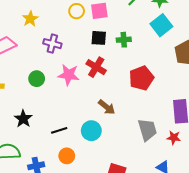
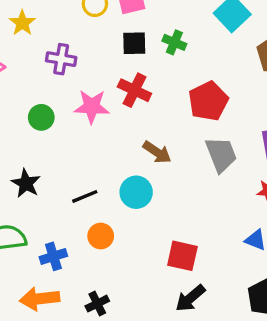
green cross: (124, 40) -> (174, 42), turned 32
gray trapezoid: (147, 130) -> (221, 155), moved

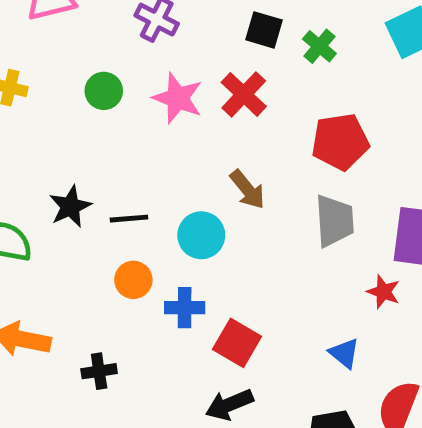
black star: (26, 183) -> (70, 207), moved
blue cross: (53, 256) -> (185, 308), moved

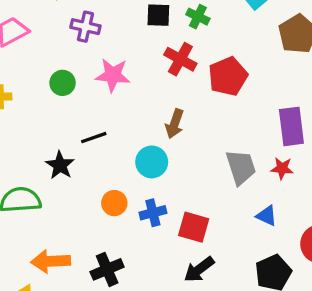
red cross: (244, 94) -> (180, 59), moved
brown arrow: (248, 190) -> (175, 124), turned 72
black line: (129, 219) -> (94, 138), moved
gray trapezoid: (334, 221) -> (241, 167), moved
black cross: (99, 371) -> (107, 269), size x1.4

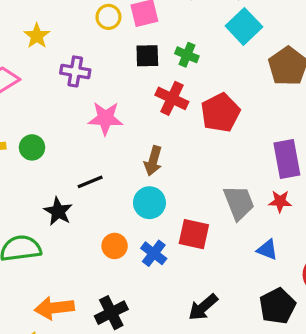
green circle: (63, 83) -> (32, 147), moved
brown arrow: (175, 124) -> (153, 161), moved
blue cross: (153, 213) -> (154, 253), turned -35
red square: (194, 227) -> (194, 234), moved

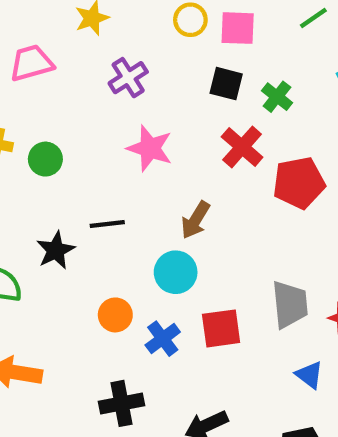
purple cross: (75, 71) -> (128, 78), turned 32
red square: (194, 234) -> (221, 328), turned -36
black cross: (111, 313) -> (122, 403), moved

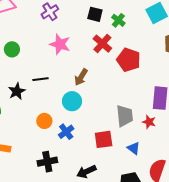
red pentagon: (299, 183) -> (129, 60), turned 30
red square: (221, 328) -> (104, 139), moved

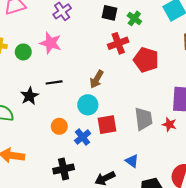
pink star: (60, 44) -> (51, 43), moved
red cross: (102, 44) -> (118, 43), turned 30
red square: (104, 139) -> (107, 125), moved
blue triangle: (134, 148) -> (132, 161), moved

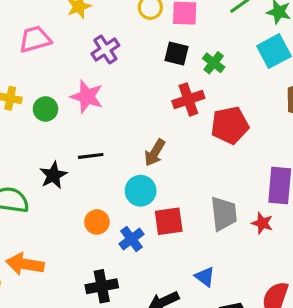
red pentagon: (146, 60) -> (230, 125), turned -30

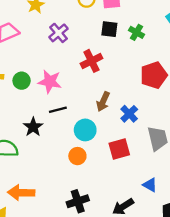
pink star: (87, 97) -> (50, 82), moved
red cross: (188, 99) -> (91, 61), moved
cyan circle: (141, 191) -> (85, 130), moved
orange circle: (97, 222) -> (77, 156), moved
blue cross: (131, 239) -> (129, 114), moved

